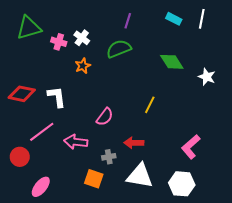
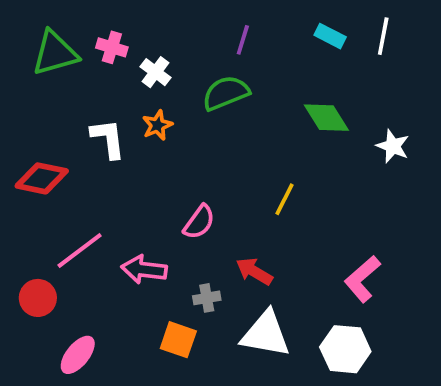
pink cross: (59, 42) -> (112, 47), moved
white L-shape: (57, 97) -> (108, 139), moved
red arrow: (134, 143) -> (254, 271), turned 30

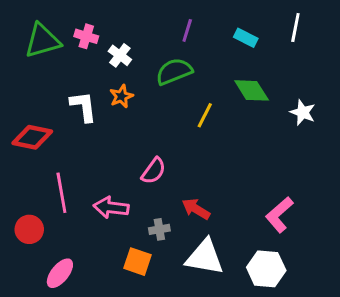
cyan rectangle: (330, 36) -> (246, 38), moved
yellow line: (285, 199) -> (205, 115), moved
pink line: (80, 251) -> (61, 193), turned -63

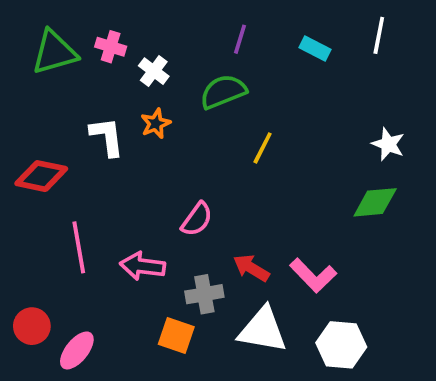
green diamond: (252, 90) -> (375, 202), moved, turned -63
pink L-shape: (279, 215) -> (313, 275), moved, turned -93
red circle: (29, 229) -> (32, 326), moved
gray cross: (159, 229) -> (204, 294), size x1.4

